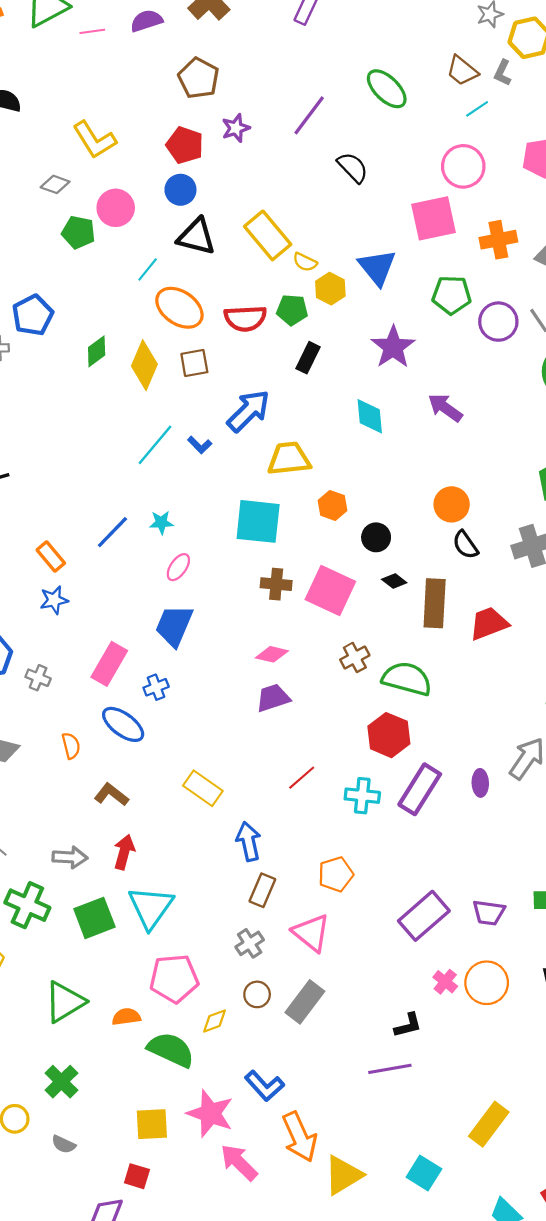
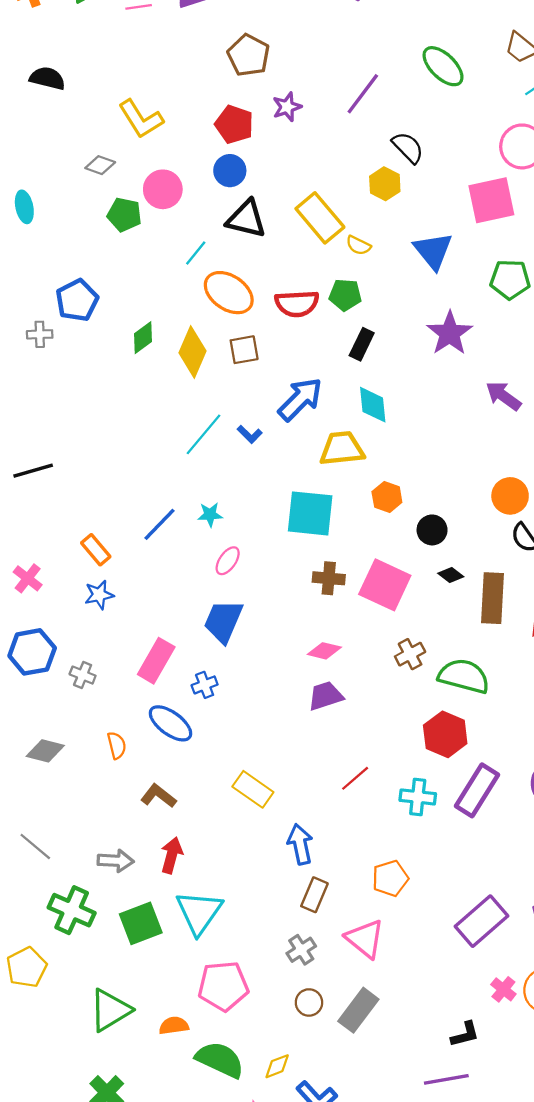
yellow hexagon: (330, 289) -> (385, 184), moved
cyan diamond: (370, 416) -> (373, 405), moved
yellow diamond: (215, 1021) -> (277, 1066), moved

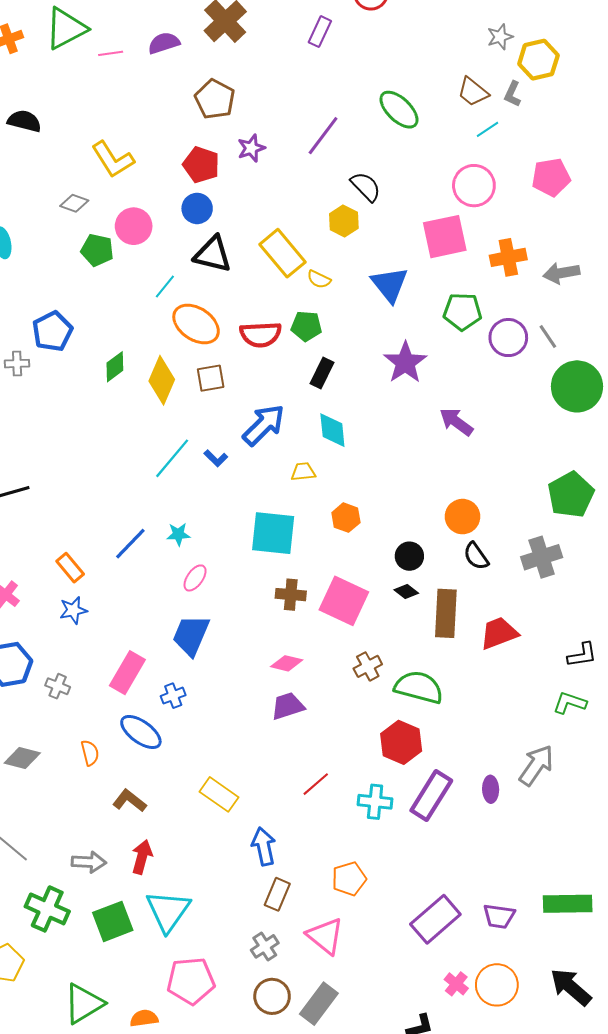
yellow trapezoid: (342, 449) -> (303, 472), size x0.6
black circle: (432, 530) -> (409, 556), moved
brown circle: (309, 1002) -> (272, 996), size x1.4

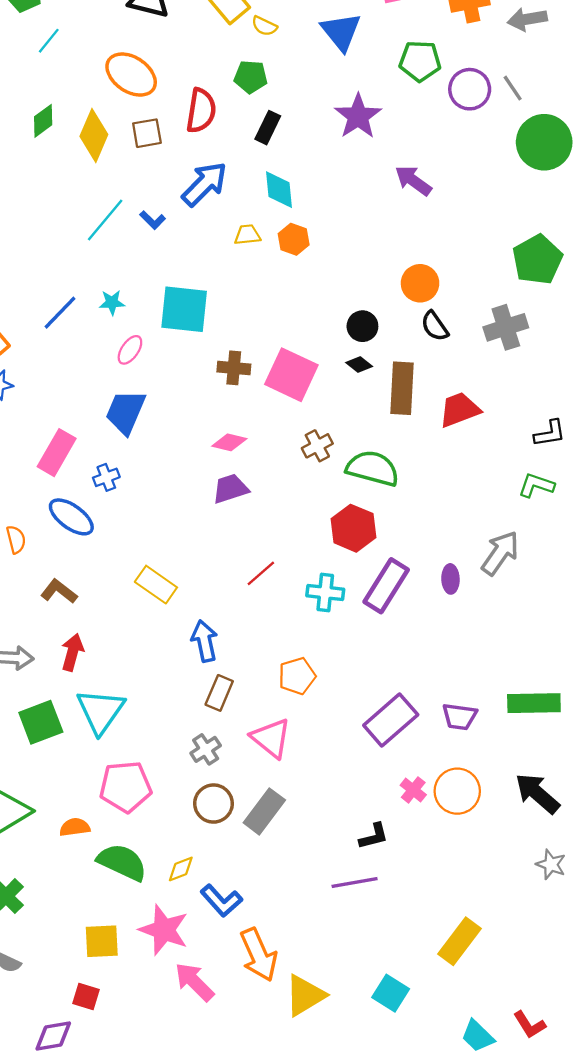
cyan line: (165, 287) -> (49, 41), moved
red semicircle: (261, 334) -> (201, 111), moved, turned -78
orange hexagon: (346, 518) -> (294, 239), moved
cyan square: (273, 533) -> (184, 309), moved

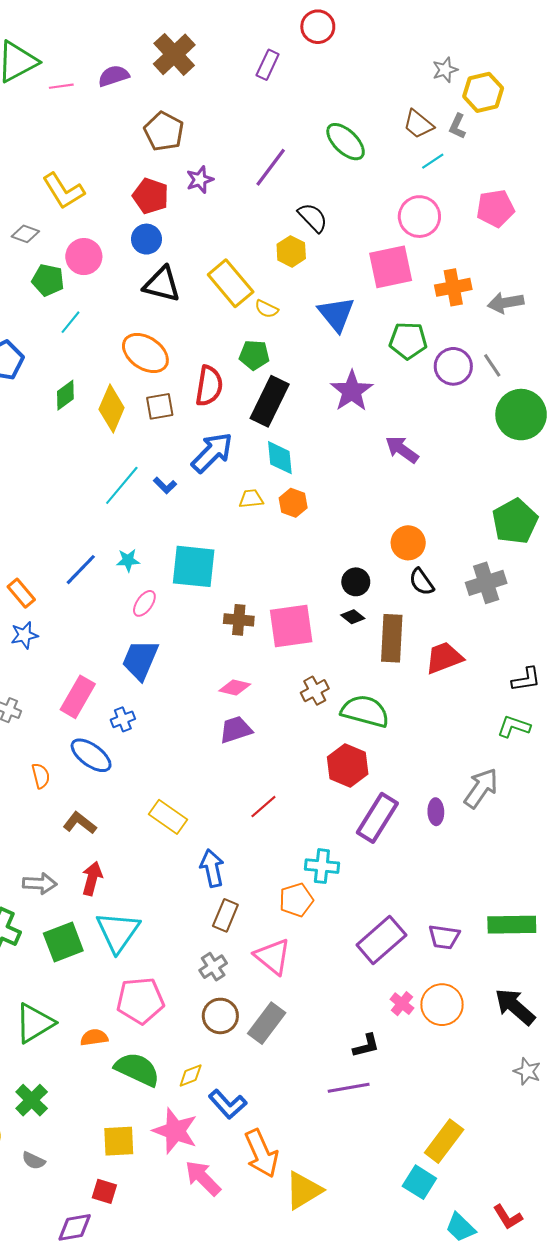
black rectangle: (268, 128) -> (270, 401), size x1.6
pink square: (291, 375) -> (291, 626), turned -33
cyan cross: (325, 592) -> (322, 866), moved
cyan square: (391, 993) -> (419, 1182), moved

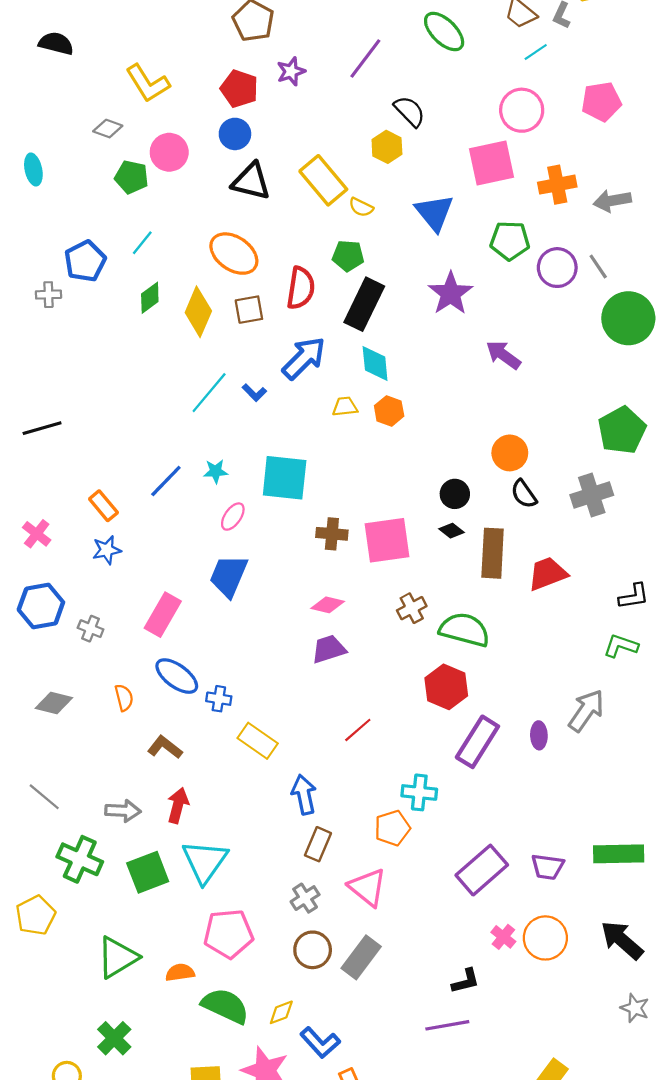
cyan line: (71, 322) -> (142, 243), moved
blue cross: (123, 719) -> (219, 699), moved, turned 30

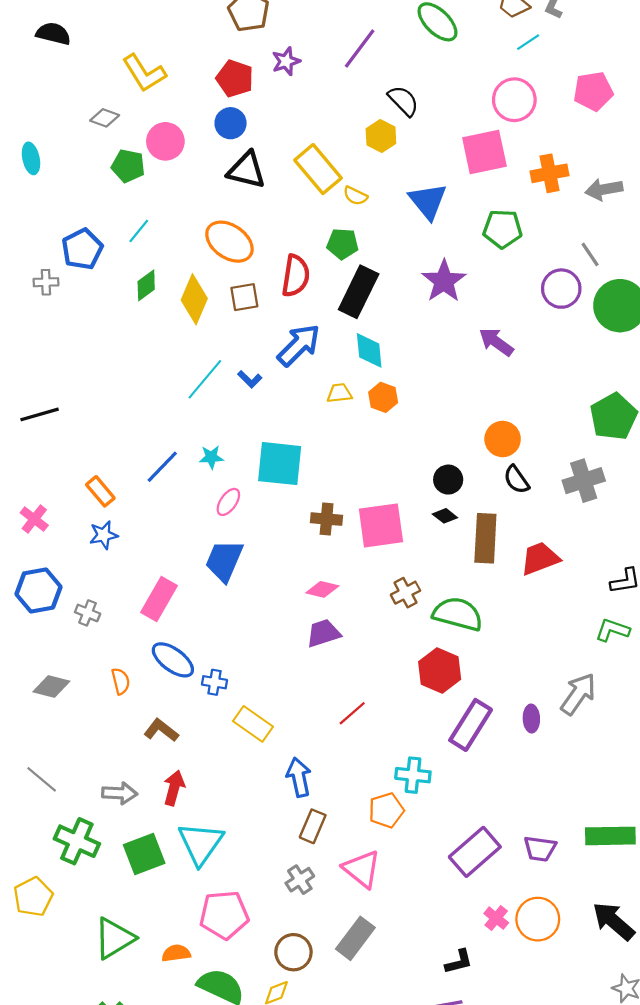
purple circle: (557, 268) -> (561, 289), moved
brown circle: (313, 950) -> (293, 952), moved

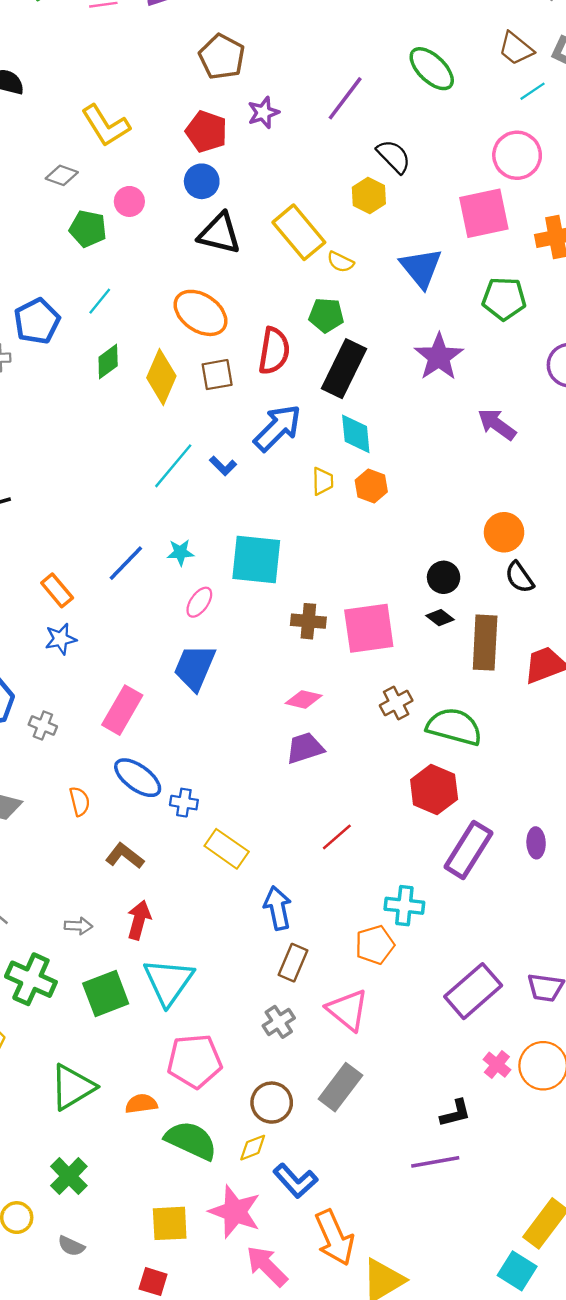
pink circle: (165, 141) -> (129, 201), size x0.7
yellow trapezoid: (339, 393) -> (323, 481), turned 95
gray arrow: (120, 793) -> (78, 926), size x0.7

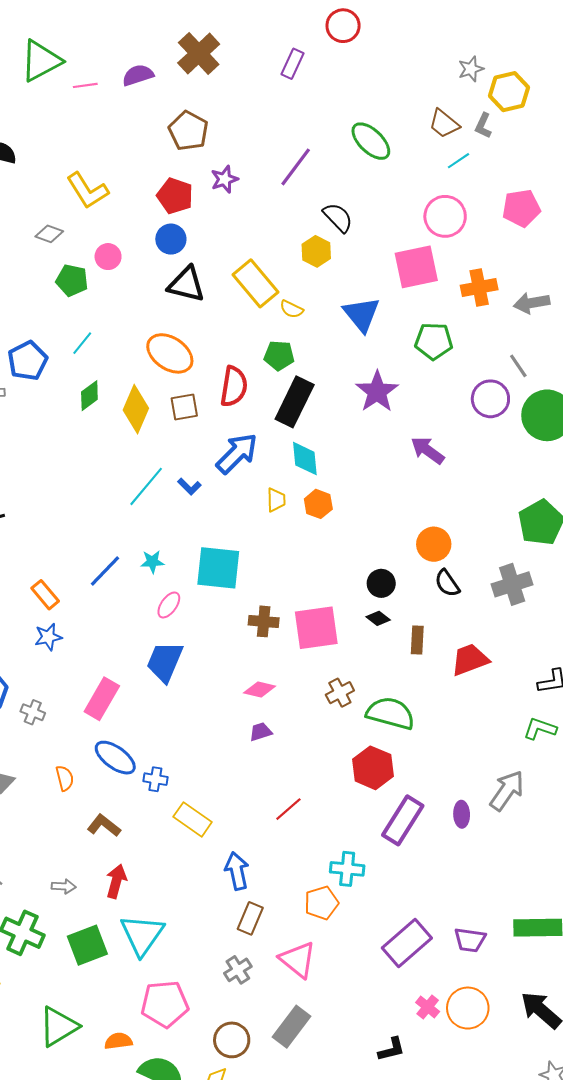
brown rectangle: (485, 643) -> (417, 640), size x0.6
purple trapezoid: (305, 748) -> (261, 732), size x0.7

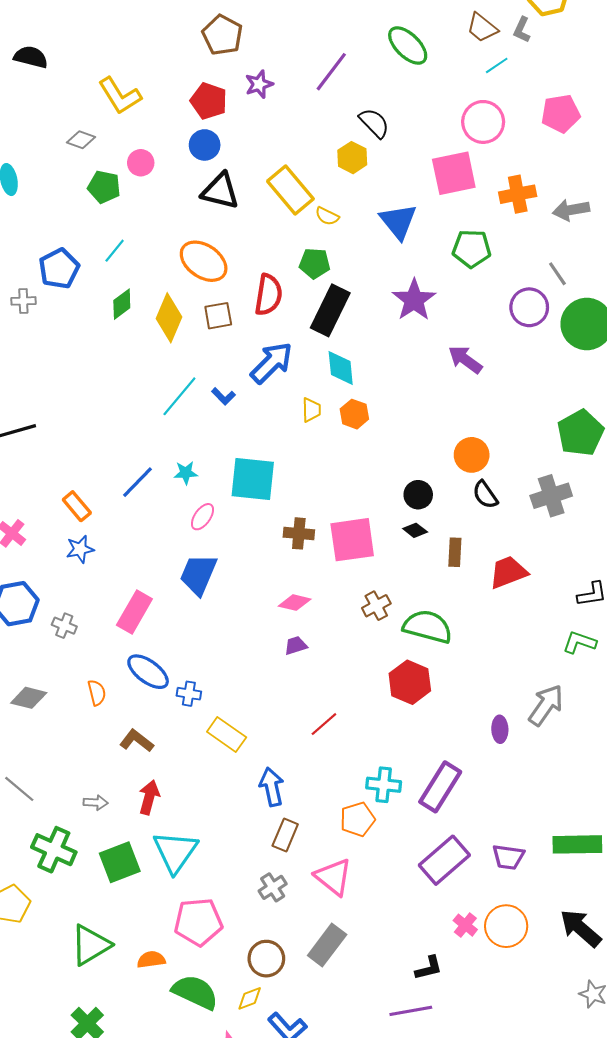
purple rectangle: (403, 820) -> (440, 787), moved

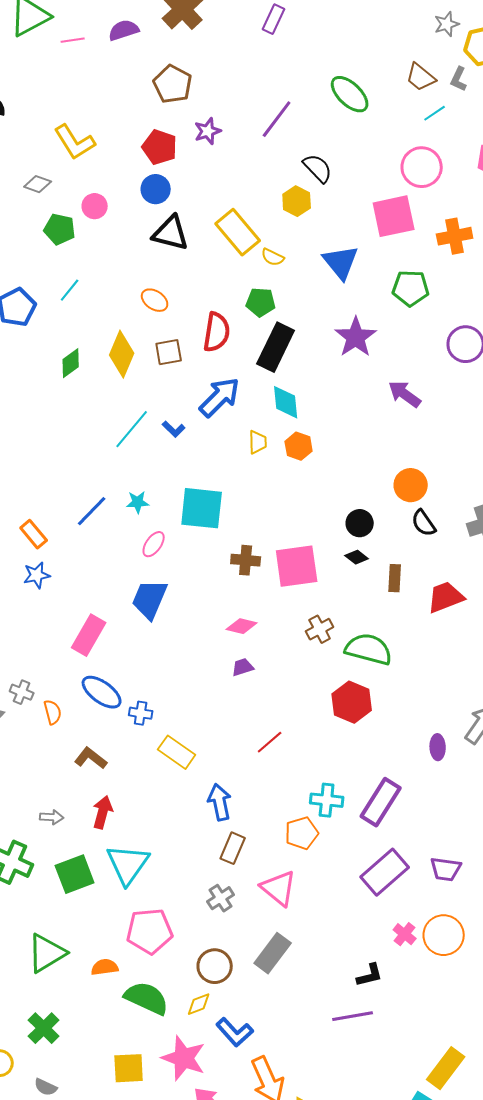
orange ellipse: (204, 261) -> (155, 300), size x0.6
green diamond: (122, 304) -> (71, 363), moved
gray cross: (64, 626) -> (22, 692), moved

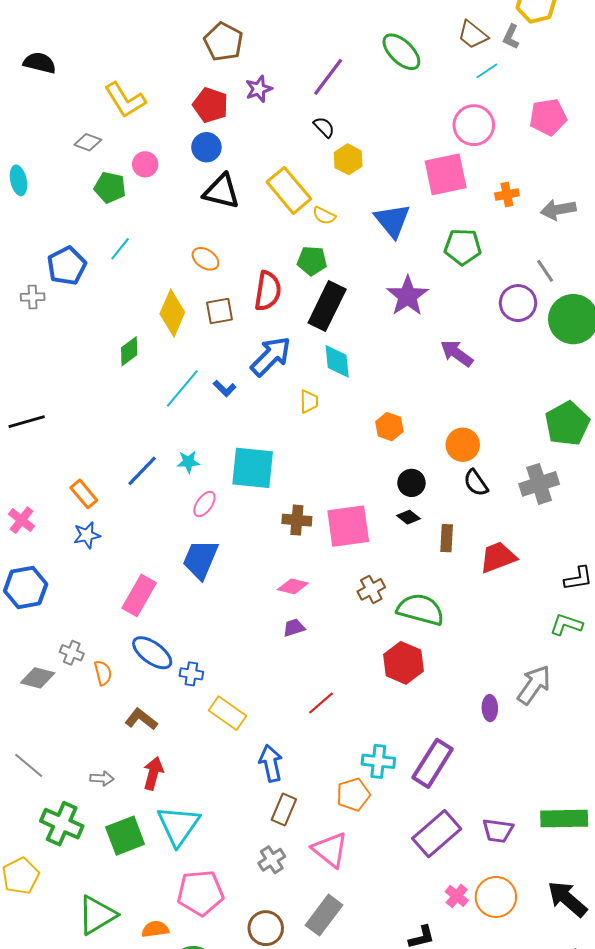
black semicircle: (318, 168) -> (324, 127), moved, size x0.7
orange cross: (455, 236) -> (507, 194), size x0.7
green diamond: (71, 363) -> (129, 351), moved
orange hexagon: (299, 446) -> (389, 427), moved

